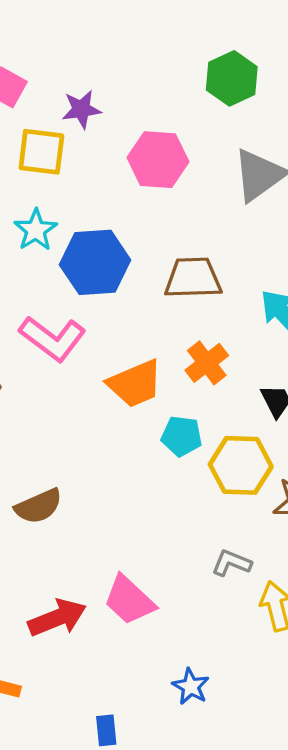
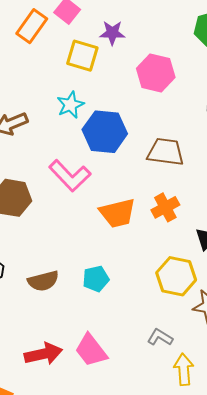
cyan pentagon: (182, 436) -> (96, 279), moved, turned -30

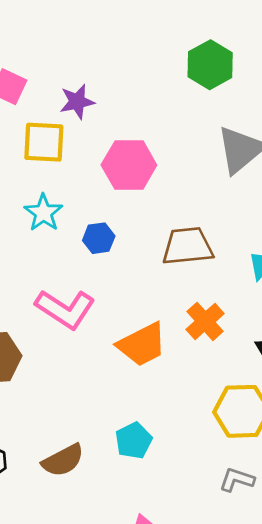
pink hexagon: (156, 73) -> (129, 165), moved
blue hexagon: (105, 132) -> (99, 238), size x0.5
gray L-shape: (160, 337) -> (237, 480), moved

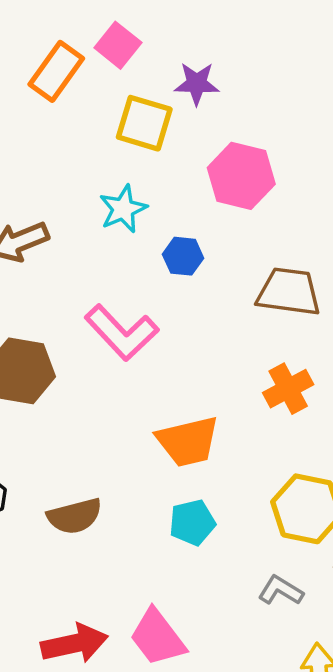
orange trapezoid: (142, 344) -> (188, 441), moved
cyan pentagon: (134, 441) -> (192, 522), moved

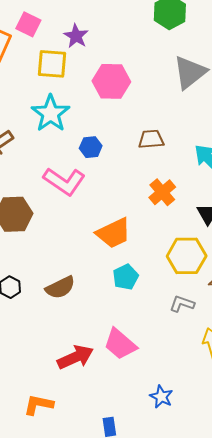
purple star: (197, 84) -> (76, 36), turned -30
cyan star: (123, 209) -> (51, 113), size x1.4
blue hexagon: (183, 256) -> (91, 147), moved
brown trapezoid: (289, 292) -> (151, 139), size x0.7

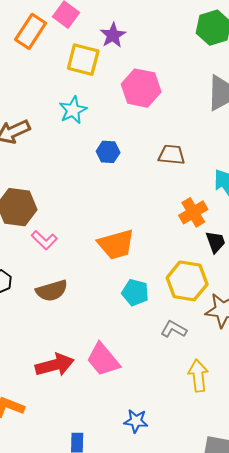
cyan star: (51, 113) -> (73, 110), size x0.7
pink L-shape: (64, 181) -> (44, 240), moved, size x0.6
orange cross: (162, 192) -> (193, 212), moved
cyan pentagon: (126, 277) -> (135, 292), moved, turned 30
blue star: (161, 397) -> (136, 421), turned -30

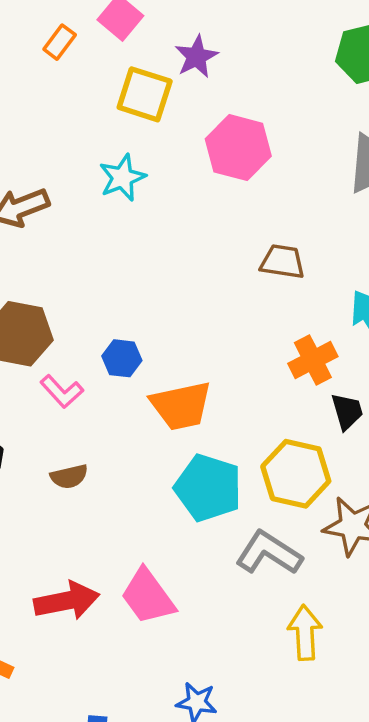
orange rectangle: (31, 31) -> (60, 42), size x0.6
blue hexagon: (108, 152) -> (122, 358), moved
brown semicircle: (52, 291) -> (69, 477), size x0.7
cyan pentagon: (135, 292) -> (208, 488), size x1.5
gray L-shape: (174, 329) -> (269, 553), size x1.5

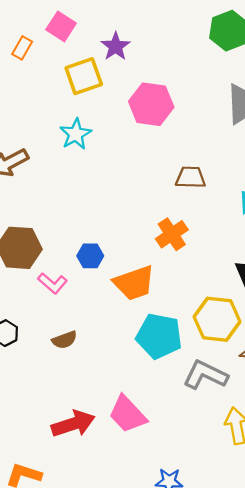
yellow square: (145, 94) -> (84, 76), turned -30
orange cross: (313, 360) -> (172, 234), moved

